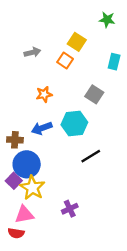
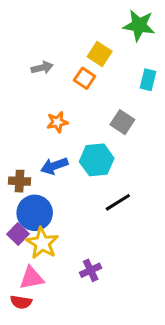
green star: (107, 20) -> (139, 25), size x1.5

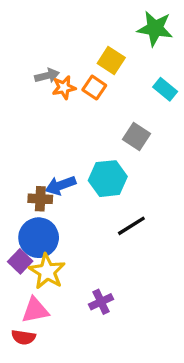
cyan rectangle: (148, 80) -> (165, 89), turned -65
orange star: (57, 122) -> (64, 88), moved
brown cross: (20, 181) -> (40, 199), moved

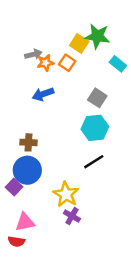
green star: (155, 28) -> (97, 36), moved
cyan hexagon: (108, 179) -> (95, 128), moved
blue arrow: (61, 185) -> (43, 94), moved
yellow star: (47, 271) -> (66, 194), moved
purple cross: (101, 302) -> (72, 216), turned -35

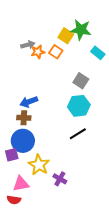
blue arrow: (43, 94) -> (29, 102), moved
purple square: (14, 187) -> (12, 155), turned 32
yellow star: (66, 194) -> (39, 165), moved

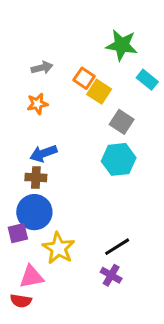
yellow square: (66, 36) -> (99, 92), moved
orange star: (38, 52) -> (37, 104), moved
black line: (78, 134) -> (117, 247), moved
purple cross: (60, 179) -> (111, 275), moved

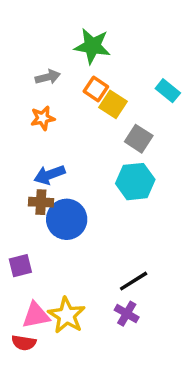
green star: (122, 45) -> (92, 46), moved
blue circle: (34, 212) -> (67, 219), moved
yellow star: (58, 248) -> (67, 315), moved

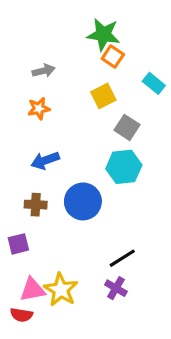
green star: (92, 46) -> (103, 34), moved
orange square: (96, 89) -> (113, 57), moved
yellow square: (113, 104) -> (103, 96), turned 30
brown cross: (41, 202) -> (36, 205), moved
blue circle: (67, 219) -> (83, 201), moved

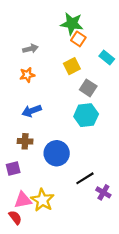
blue circle: (83, 201) -> (57, 153), moved
purple cross: (116, 288) -> (103, 192), moved
red semicircle: (21, 315) -> (15, 217), turned -136

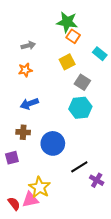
pink triangle: (23, 200) -> (30, 200), moved

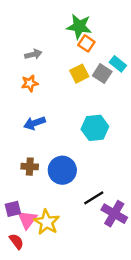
gray square: (82, 82) -> (102, 74), moved
brown cross: (23, 132) -> (30, 167), moved
purple square: (12, 158) -> (13, 209), moved
purple cross: (97, 180) -> (114, 214), size x1.5
pink triangle: (30, 200) -> (27, 220), moved, turned -42

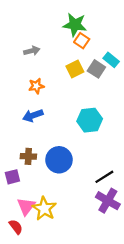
orange star: (30, 83) -> (36, 86), moved
black line: (94, 198) -> (104, 177), moved
purple square: (13, 209) -> (12, 177), moved

